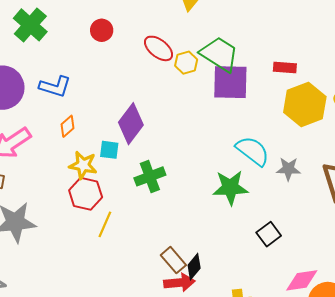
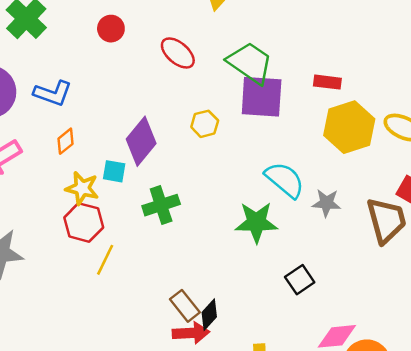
yellow hexagon: (186, 63) -> (205, 124), moved

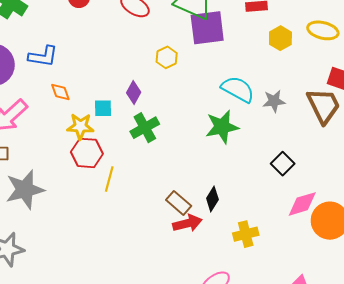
yellow hexagon: (349, 127) -> (280, 38), size x0.6
orange diamond: (65, 141) -> (60, 92), turned -60
purple diamond: (141, 141) -> (134, 92), moved, size x0.6
black square: (300, 280) -> (283, 164), moved
black diamond: (209, 315) -> (212, 199), moved

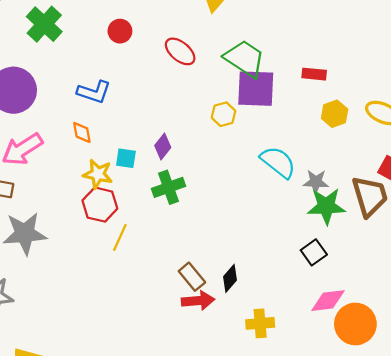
blue L-shape: (43, 56) -> (94, 92), moved
yellow hexagon: (167, 57) -> (223, 114), moved
green star: (222, 127) -> (326, 206), moved

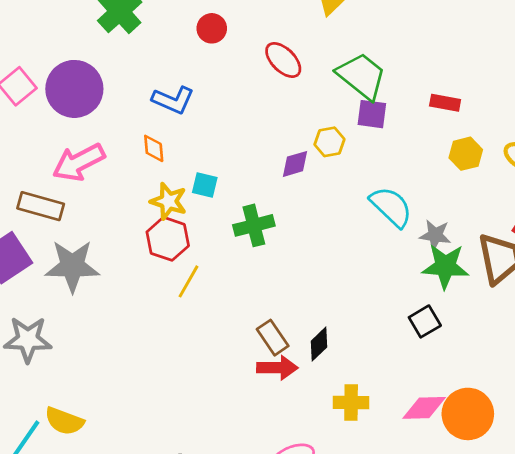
purple square: (256, 89) -> (372, 114), size x0.6
purple diamond: (163, 147) -> (295, 164), moved, turned 30
pink diamond: (328, 301) -> (424, 408), moved

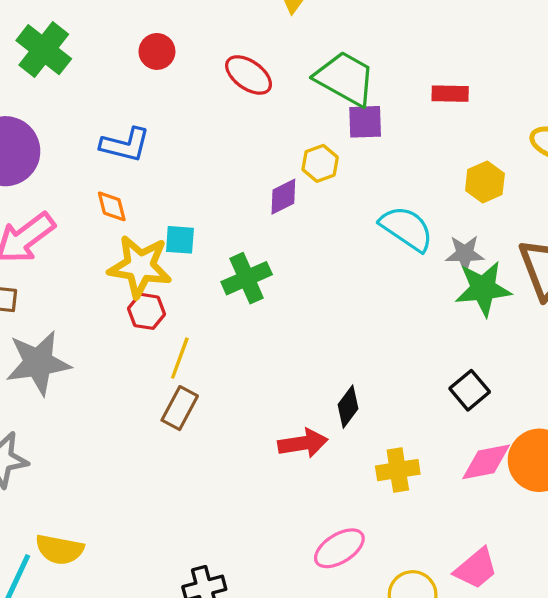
yellow hexagon: (466, 154) -> (485, 182), moved
yellow star: (169, 201) -> (140, 266), size x1.4
red hexagon: (168, 239) -> (147, 311), size x0.7
black square: (425, 321) -> (470, 390), moved
brown rectangle: (273, 338) -> (180, 408), moved, turned 72

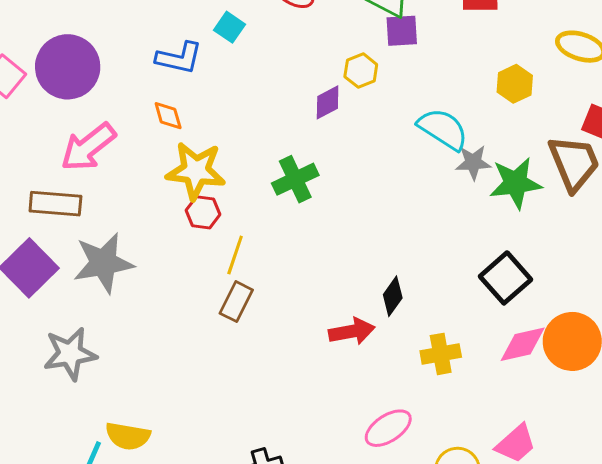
cyan square: (180, 240) -> (230, 27), moved, turned 32
gray star: (465, 254) -> (473, 162), moved
black square: (470, 390) -> (506, 278), size x1.4

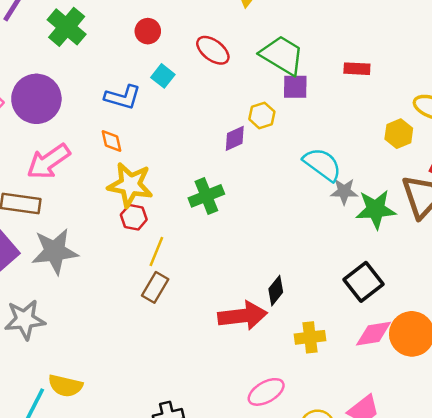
yellow hexagon: (515, 84) -> (399, 134), moved
red arrow: (352, 331) -> (243, 316), size x1.4

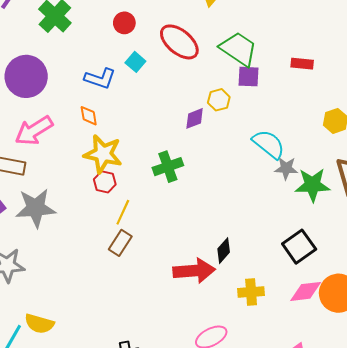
red ellipse: (213, 50) -> (179, 42), size x1.4

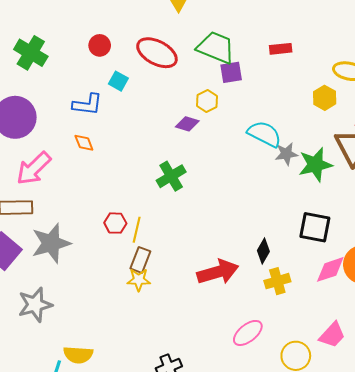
purple diamond: (195, 118) -> (187, 124), turned 50
yellow star: (103, 154) -> (139, 280), moved, size x0.6
red hexagon: (105, 182) -> (115, 223), moved
black square: (299, 247) -> (315, 227), turned -32
black diamond: (224, 251) -> (263, 251), moved

